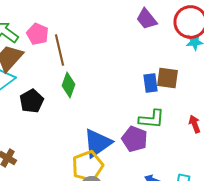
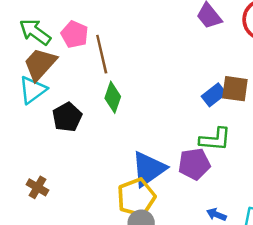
blue rectangle: (151, 83) -> (214, 95), turned 60
purple pentagon: (135, 139) -> (194, 164), turned -30

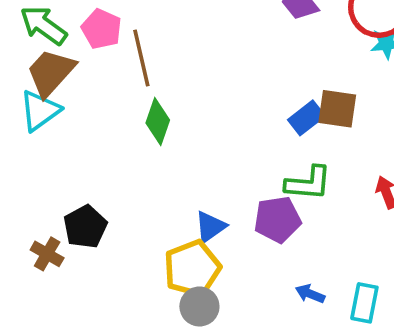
black pentagon: (67, 117) -> (85, 227), moved
blue triangle: (149, 169) -> (210, 227), size x0.6

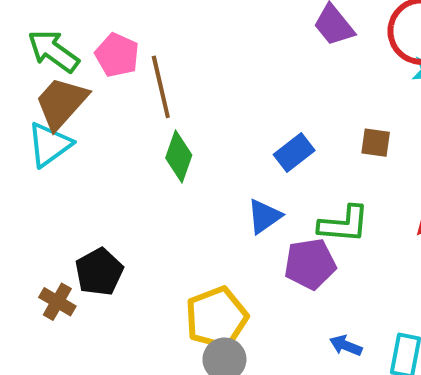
brown square: (337, 109) -> (376, 143), size x0.7
blue rectangle: (306, 118) -> (294, 153), moved
blue triangle: (210, 227) -> (264, 216), moved

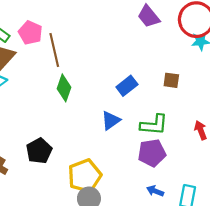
purple pentagon: (310, 264) -> (152, 153), moved
black pentagon: (99, 272) -> (39, 151), moved

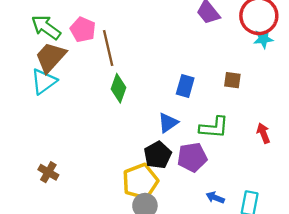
blue rectangle: (127, 86) -> (185, 86), turned -36
black pentagon: (39, 151) -> (158, 155), moved
purple pentagon: (152, 153) -> (192, 157), moved

